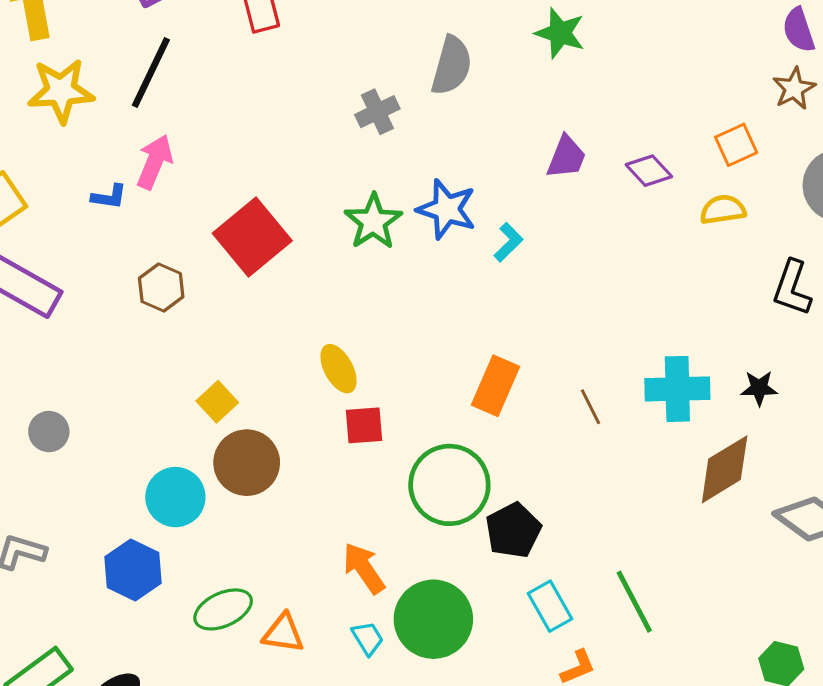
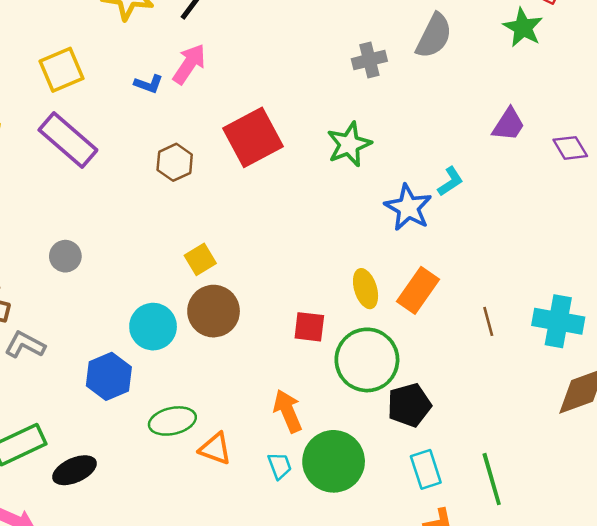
blue star: (447, 209) -> (408, 208), moved
yellow ellipse: (338, 369) -> (366, 289), moved
red square: (364, 425) -> (309, 327), moved

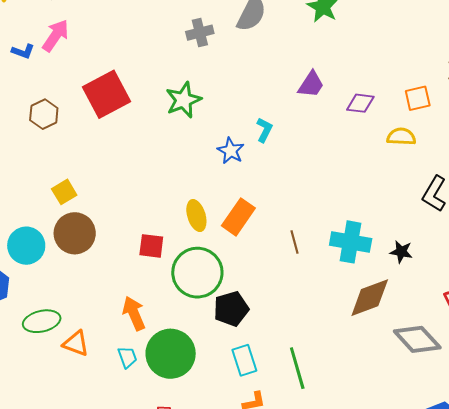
purple diamond: (570, 148) -> (360, 103), turned -52
cyan L-shape: (450, 181) -> (264, 130), turned -30
blue star: (408, 208) -> (231, 151), size x0.7

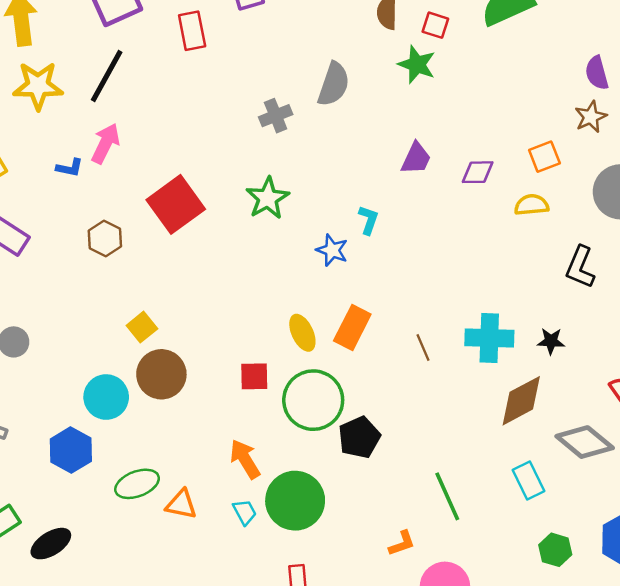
cyan rectangle: (244, 360) -> (529, 480), moved

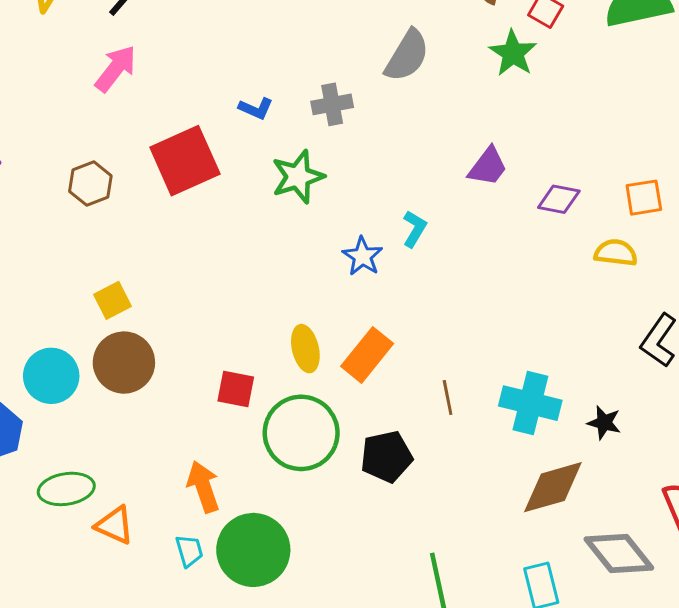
gray cross: (276, 116) -> (332, 104), moved
blue L-shape: (70, 168) -> (256, 108), moved
black pentagon: (359, 437) -> (386, 457), moved

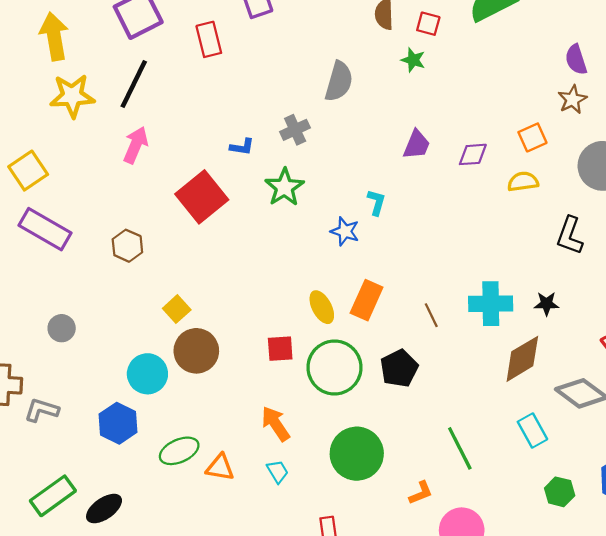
green star: (513, 53) -> (413, 60), size x0.7
brown hexagon: (90, 184) -> (127, 246), moved
green circle: (253, 550) -> (357, 454), moved

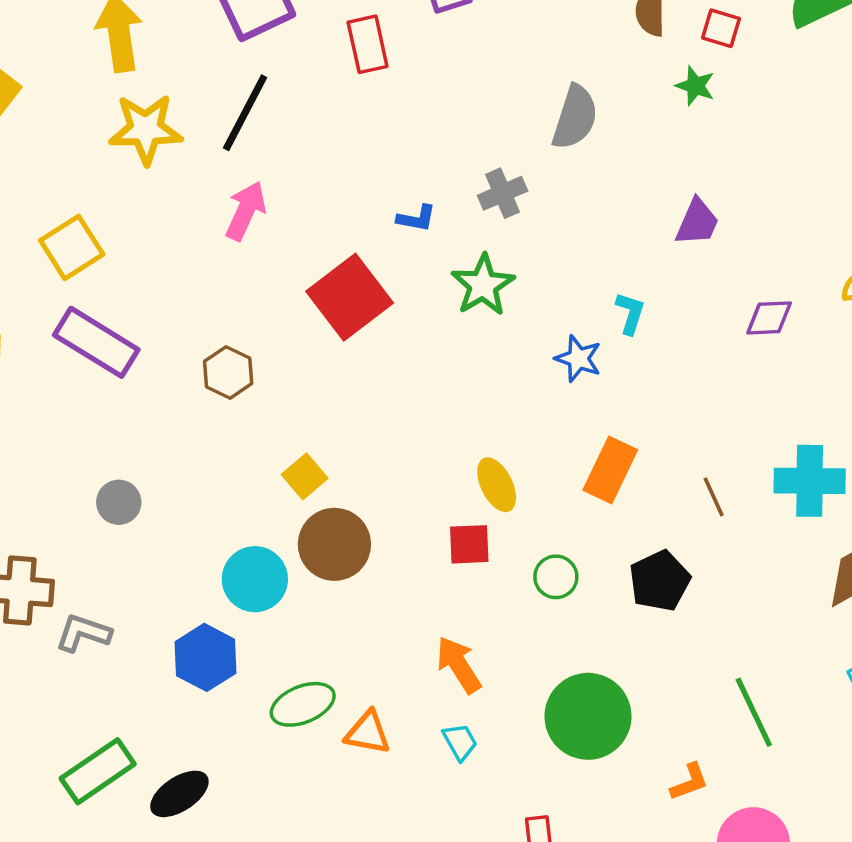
purple diamond: (473, 154) -> (769, 318), moved
yellow ellipse: (322, 307) -> (497, 485), moved
green circle: (335, 367) -> (556, 577), size x0.5

